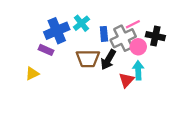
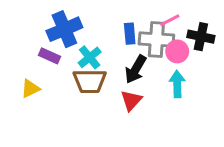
cyan cross: (81, 23) -> (90, 57), moved
gray cross: (123, 38) -> (156, 40), turned 30
brown trapezoid: (88, 59) -> (90, 81), moved
red triangle: (126, 80) -> (131, 100), moved

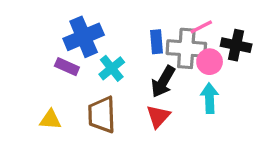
brown trapezoid: (90, 81) -> (102, 115), moved, turned 88
yellow triangle: (30, 89) -> (50, 120), moved, turned 30

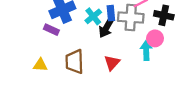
pink circle: (210, 62) -> (155, 38), moved
cyan cross: (112, 68) -> (93, 16), moved
black arrow: (163, 82) -> (106, 27), moved

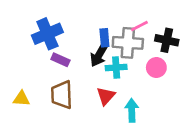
cyan cross: (93, 16) -> (116, 68), moved, turned 35
purple rectangle: (51, 30) -> (60, 60), moved
cyan arrow: (146, 51) -> (132, 110), moved

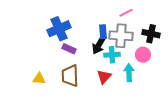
pink line: (139, 26) -> (126, 13), moved
cyan arrow: (132, 110) -> (129, 73), moved

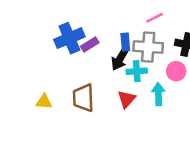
purple rectangle: (69, 49) -> (90, 44), moved, turned -56

